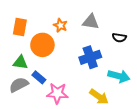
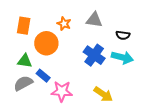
blue cross: (90, 57) -> (94, 55), turned -35
cyan arrow: (119, 76) -> (122, 57), moved

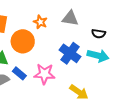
pink star: (62, 91) -> (44, 74), moved

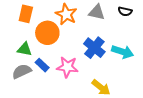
orange star: (40, 22) -> (66, 14), size x1.5
black semicircle: (99, 34) -> (125, 11), moved

